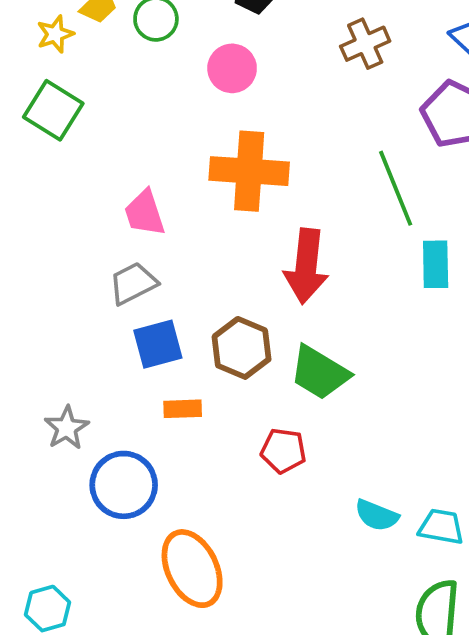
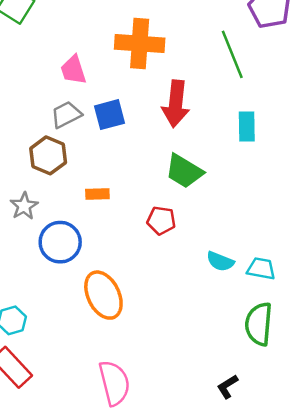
cyan rectangle: (436, 264) -> (247, 127), moved
blue square: (158, 344) -> (109, 115), moved
brown hexagon: (242, 348) -> (48, 155), moved

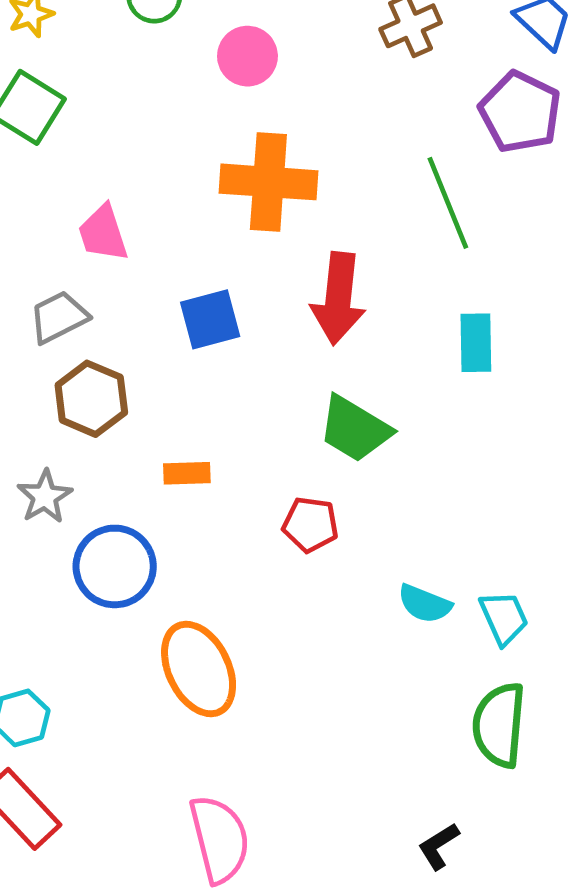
pink trapezoid: (73, 70) -> (103, 233), moved
gray trapezoid: (66, 115) -> (59, 317), moved
cyan trapezoid: (261, 269) -> (504, 618), turned 56

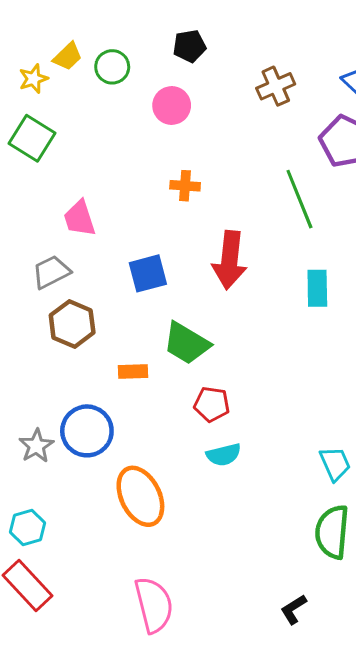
orange cross: (268, 182) -> (185, 186), size x0.5
green trapezoid: (355, 429) -> (186, 343), moved
gray star: (45, 497) -> (36, 446), moved
cyan semicircle: (425, 604) -> (224, 455), moved, turned -36

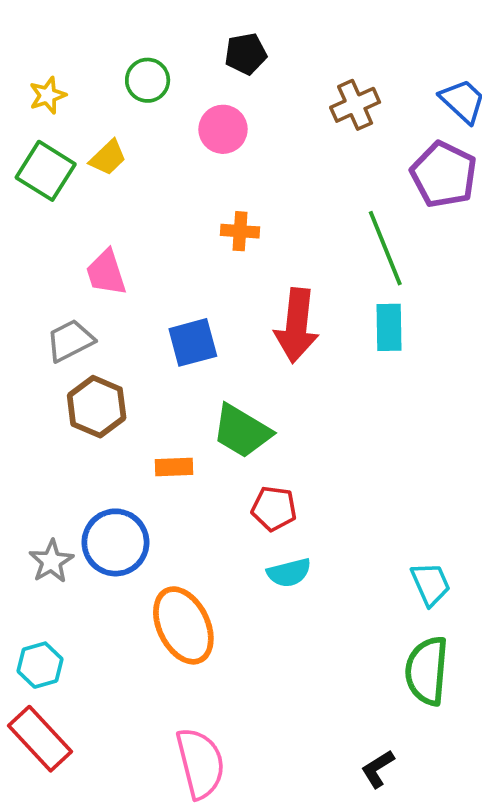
yellow trapezoid: (68, 56) -> (108, 158), moved
cyan rectangle: (317, 288) -> (389, 327), moved

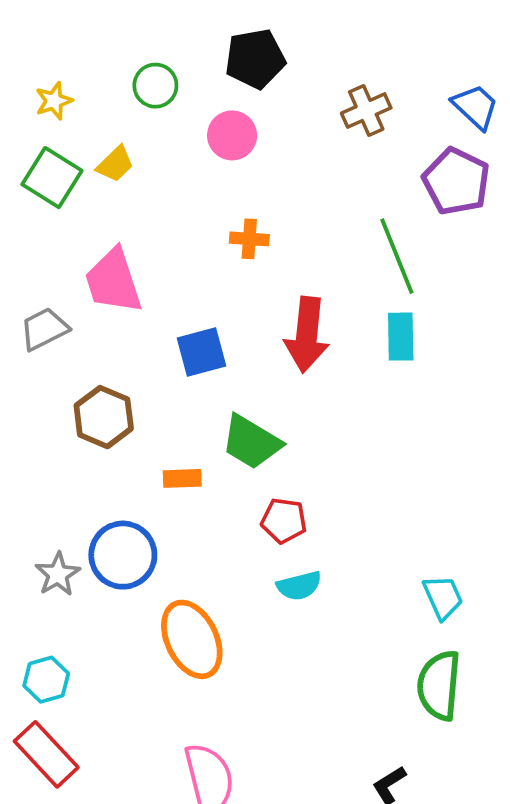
black pentagon: (246, 54) -> (255, 59), size x1.4
pink trapezoid: (106, 273) -> (113, 281), size x1.4
gray trapezoid: (70, 341) -> (44, 329), moved

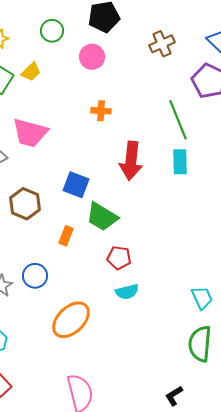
pink trapezoid: (113, 281) -> (30, 133), turned -57
blue square: (201, 352) -> (76, 185), moved, turned 36
orange rectangle: (182, 478) -> (66, 236), turned -66
blue circle: (123, 555) -> (35, 276), size x0.7
orange ellipse: (192, 639) -> (71, 320), turned 72

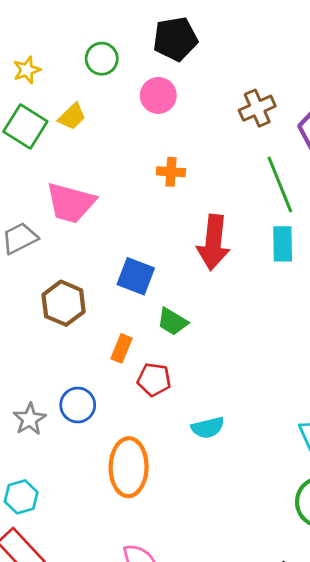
brown cross: (162, 44) -> (257, 108), moved
green trapezoid: (102, 217) -> (172, 322), size x0.7
red pentagon: (119, 258) -> (154, 380), moved
orange ellipse: (71, 320) -> (129, 467), turned -45

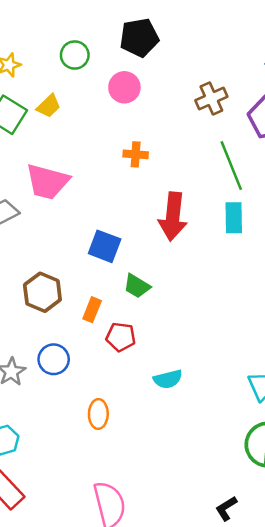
brown hexagon: (64, 303) -> (42, 292), moved
orange ellipse: (129, 467) -> (98, 414), size x0.6

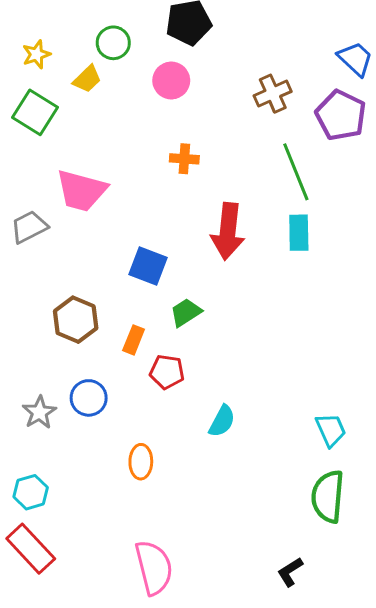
yellow trapezoid: (49, 106) -> (87, 79), moved
green trapezoid: (137, 286) -> (186, 312), turned 116
cyan semicircle: (168, 379) -> (222, 421), turned -48

